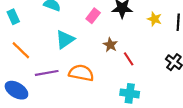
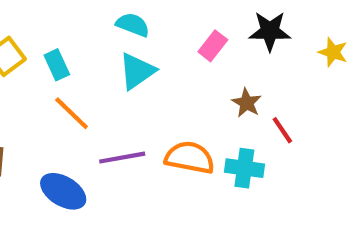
cyan rectangle: (13, 17) -> (57, 65), moved
cyan triangle: (65, 39) -> (137, 71), moved
cyan cross: (130, 93) -> (244, 168), moved

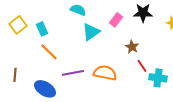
cyan triangle: (137, 71) -> (91, 32), moved
red line: (282, 130) -> (142, 66), moved
cyan cross: (244, 168) -> (158, 78), moved

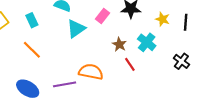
cyan rectangle: (42, 29) -> (32, 20), moved
purple line: (73, 73) -> (65, 84), moved
cyan cross: (158, 78) -> (147, 42), moved, turned 30

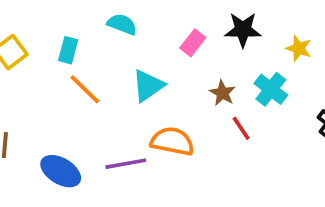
cyan rectangle: (32, 20) -> (68, 50), turned 40
cyan triangle: (76, 29) -> (148, 86), moved
orange line: (32, 50) -> (85, 89), moved

